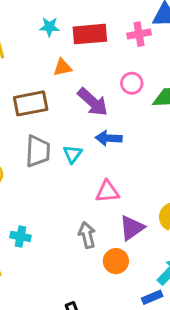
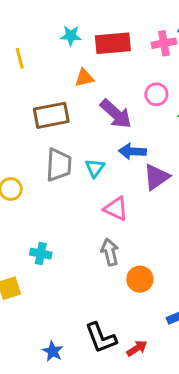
pink triangle: (107, 192) -> (116, 209), moved, turned 30
purple triangle: (132, 228) -> (156, 177), moved

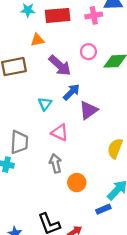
blue arrow: (132, 151) -> (71, 92), turned 132
gray trapezoid: (59, 165) -> (19, 142), moved

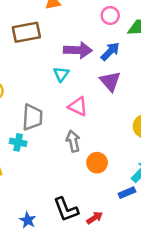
purple arrow: (60, 65) -> (78, 50), moved, turned -40
blue arrow: (71, 92) -> (110, 51), moved
purple triangle: (88, 110) -> (110, 81), turned -36

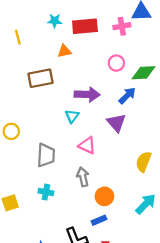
blue arrow: (110, 51) -> (127, 96), moved
cyan cross: (18, 142) -> (46, 192), moved
blue rectangle: (127, 193) -> (99, 220), moved

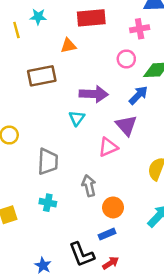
cyan star: (55, 21) -> (38, 17), moved
pink cross: (122, 26) -> (140, 29), moved
pink triangle: (87, 145) -> (108, 147), moved, turned -48

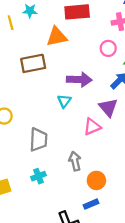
orange triangle: (68, 46) -> (57, 37), size x1.5
cyan cross: (48, 203) -> (38, 176), turned -32

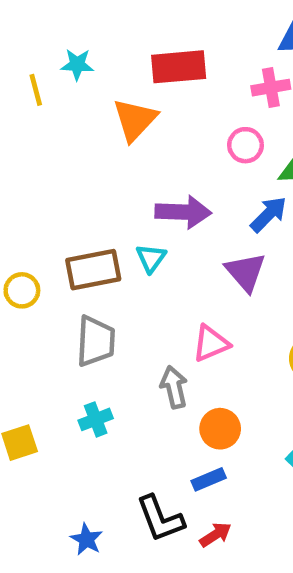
orange triangle: (57, 37) -> (135, 120), turned -35
brown rectangle: (33, 63) -> (93, 270), moved
pink triangle: (92, 127) -> (211, 343), moved

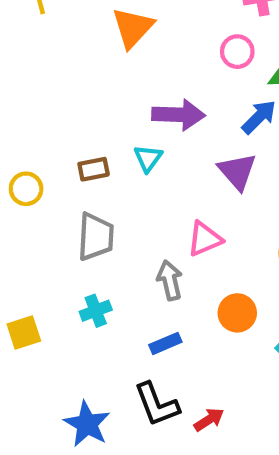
brown rectangle: (93, 270) -> (94, 169), size x0.6
orange circle: (220, 429) -> (237, 313), moved
blue rectangle: (209, 479) -> (165, 343), moved
blue star: (86, 539) -> (87, 424), size x1.5

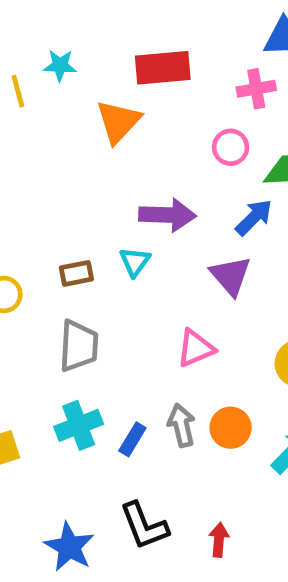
gray arrow: (170, 280) -> (181, 425), moved
cyan cross: (96, 311) -> (79, 425), size x1.4
blue rectangle: (165, 343) -> (132, 439), moved, turned -36
red arrow: (209, 420) -> (219, 540), moved, turned -52

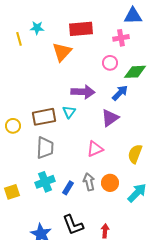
brown rectangle: (76, 273) -> (44, 117), size x1.6
purple triangle: (231, 276) -> (110, 118), turned 36

